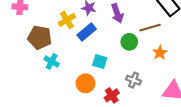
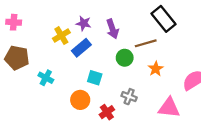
brown pentagon: (40, 37) -> (17, 58), moved

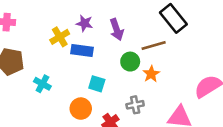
blue rectangle: (81, 48) -> (82, 50), turned 48
orange star: (156, 69) -> (151, 74), moved
gray cross: (129, 97) -> (135, 105), turned -32

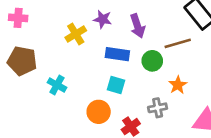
blue rectangle: (82, 50) -> (117, 54), moved
orange star: (151, 74) -> (178, 85), moved

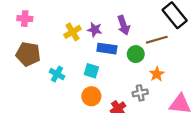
purple star: (103, 19) -> (95, 30), moved
cyan square: (116, 85) -> (91, 71), moved

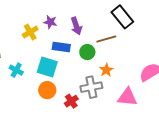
purple star: (95, 30) -> (50, 22), moved
cyan square: (91, 71) -> (47, 67), size x1.5
gray cross: (140, 93) -> (91, 87), size x1.5

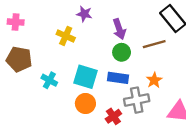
purple star: (50, 22) -> (84, 14), moved
yellow cross: (30, 32) -> (66, 36), turned -35
blue rectangle: (61, 47) -> (118, 78), moved
green circle: (87, 52) -> (122, 52), moved

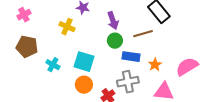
pink cross: (16, 22) -> (24, 15), turned -32
blue rectangle: (118, 78) -> (131, 57), moved
orange star: (154, 80) -> (155, 65), moved

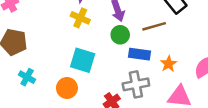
yellow cross: (67, 27) -> (80, 18), moved
cyan cross: (53, 65) -> (27, 77), moved
orange circle: (84, 85) -> (67, 88), moved

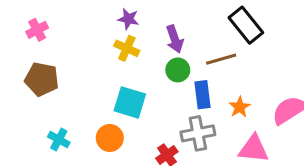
blue rectangle: (140, 54) -> (203, 95), turned 75
cyan cross: (27, 77) -> (59, 140), moved

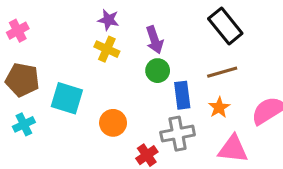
brown line: (221, 59) -> (222, 72), moved
cyan square: (130, 102) -> (67, 98), moved
orange circle: (110, 138) -> (113, 123), moved
cyan cross: (59, 140) -> (24, 124), moved, turned 35

